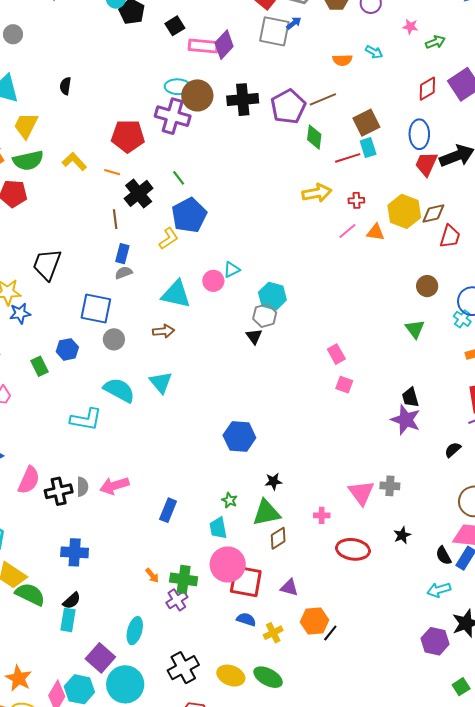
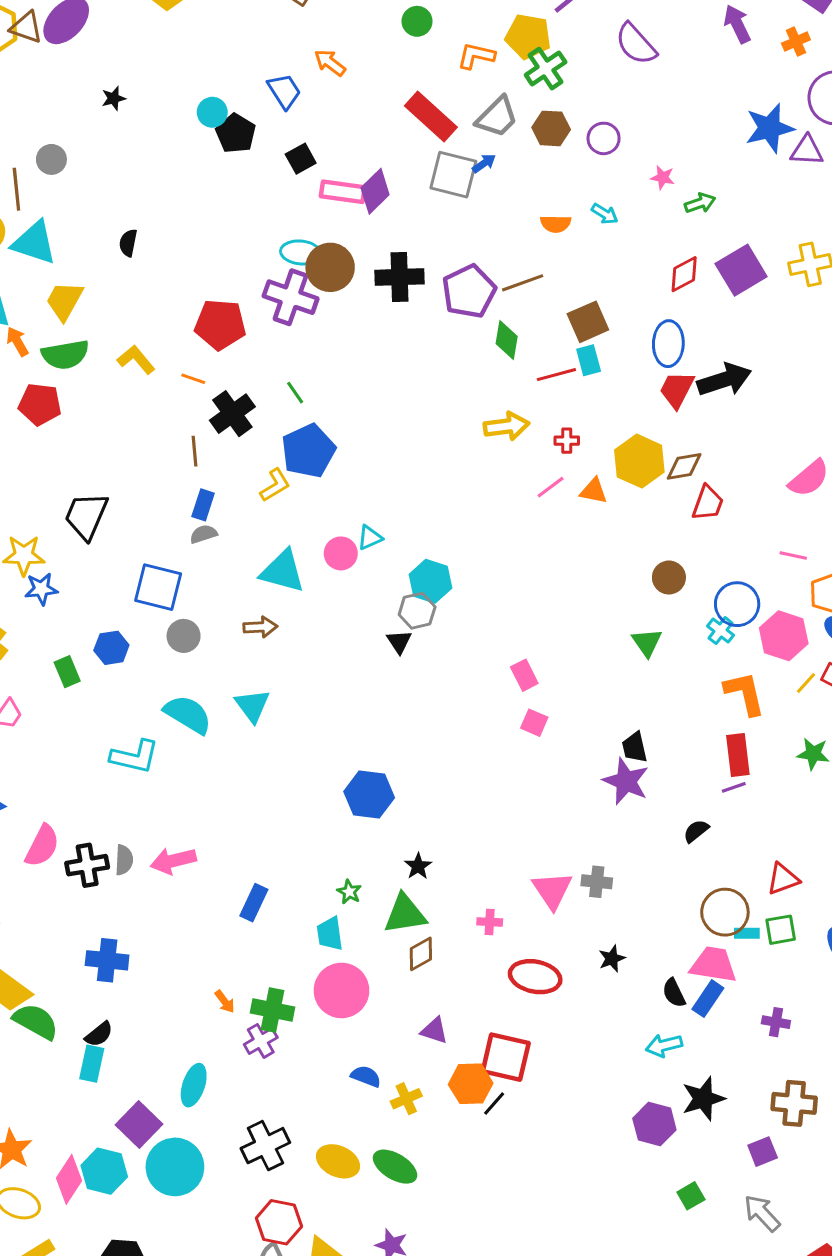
black star: (273, 481) -> (418, 866), turned -30
red square: (246, 581) -> (506, 1057), moved

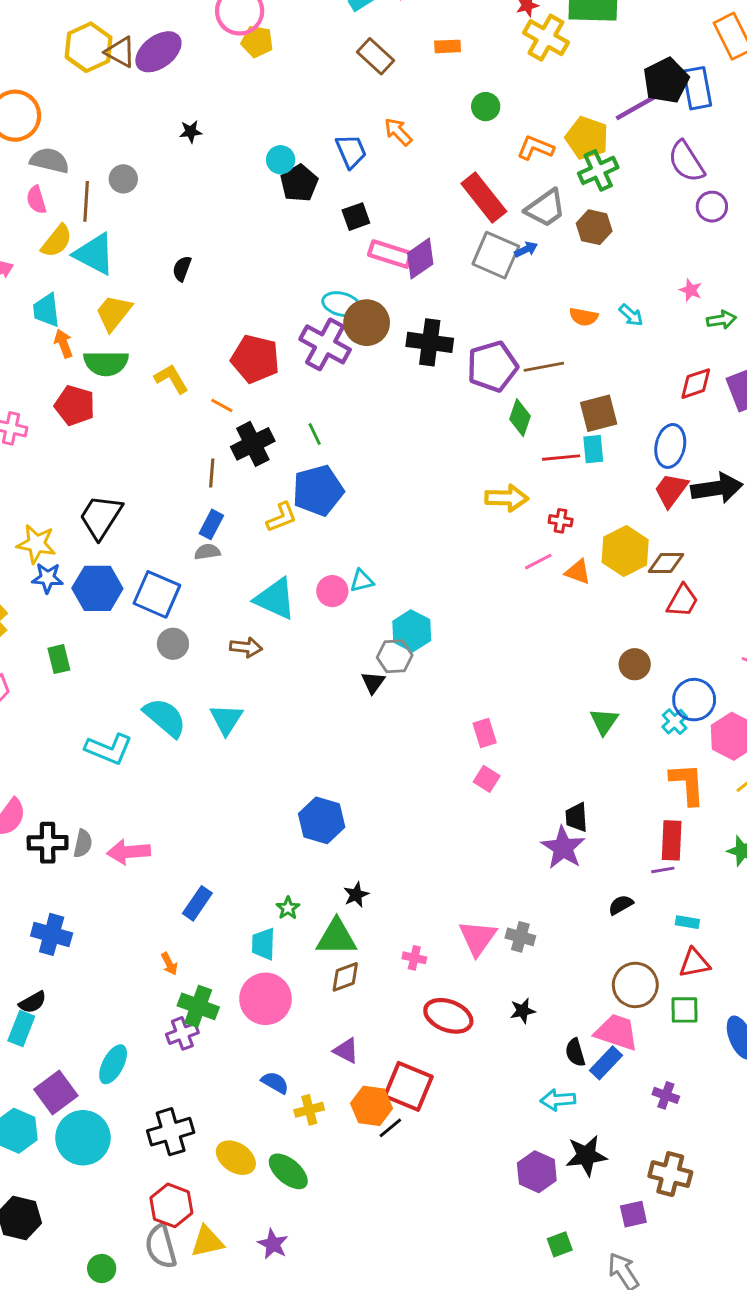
purple circle: (604, 138) -> (712, 207), moved
blue hexagon: (111, 648) -> (97, 588), moved, size x1.5
cyan rectangle: (747, 933) -> (687, 922), moved
orange arrow: (225, 1002) -> (169, 964), moved

